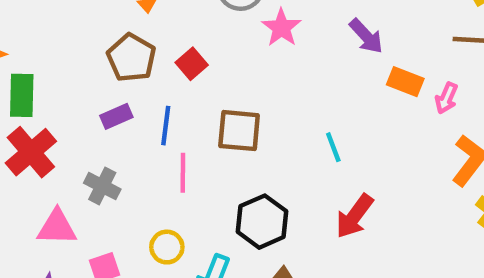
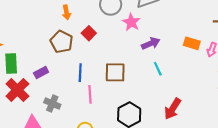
purple arrow: (366, 36) -> (151, 43), moved, turned -66
red square: (192, 64) -> (89, 33), moved
purple rectangle: (116, 116) -> (41, 72), moved
cyan line: (333, 147) -> (158, 69), moved

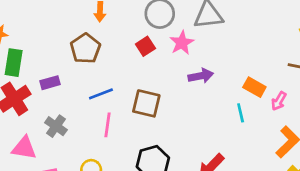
red square: (89, 33) -> (145, 46), moved
cyan line: (158, 69) -> (241, 113), moved
blue line: (80, 73) -> (101, 94), turned 54

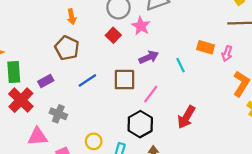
purple arrow: (201, 76) -> (149, 57), moved
cyan line: (241, 113) -> (181, 65), moved
pink line: (108, 125) -> (151, 94), moved, turned 42

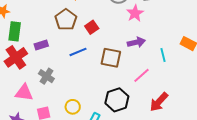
red square: (113, 35) -> (92, 27), moved
pink line: (151, 94) -> (141, 75), moved

